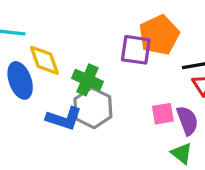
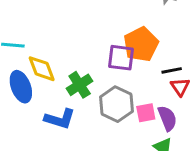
green cross: (88, 80) -> (80, 85), turned 35
gray hexagon: (93, 108) -> (116, 104), moved

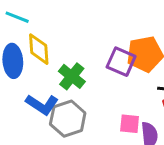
green cross: (80, 85) -> (72, 76), turned -35
gray hexagon: (116, 104) -> (68, 119), moved

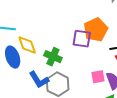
blue L-shape: (42, 104) -> (39, 80), turned 40

